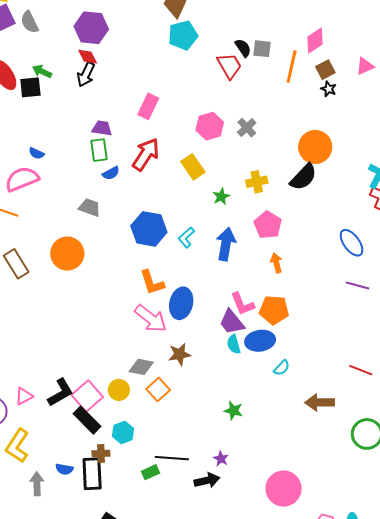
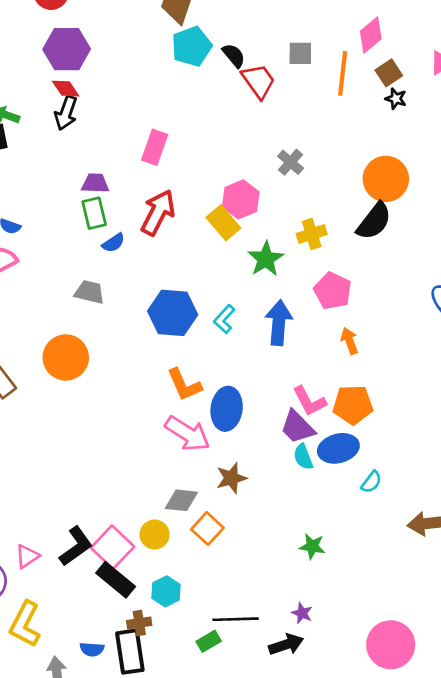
black semicircle: (243, 48) -> (234, 55), moved
pink hexagon: (210, 126) -> (241, 199), moved
green star: (221, 197) -> (266, 259), size x1.5

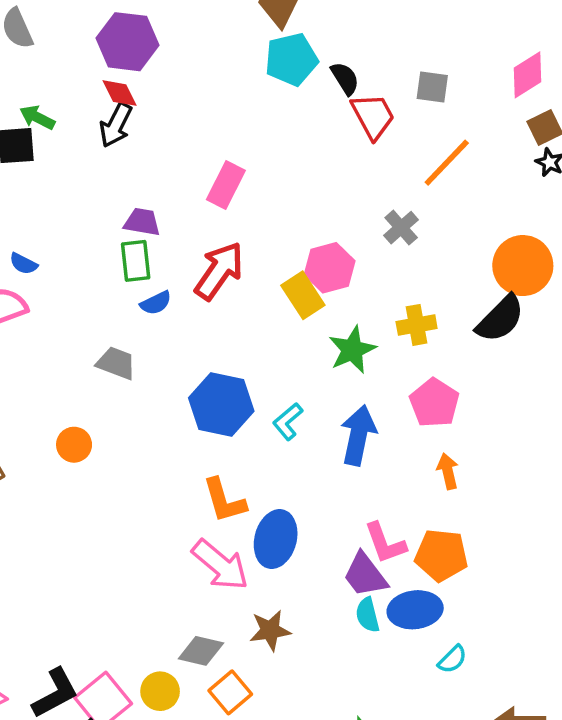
orange line: (343, 73) -> (447, 163), moved, turned 30
orange circle: (66, 357) -> (74, 445), size x0.6

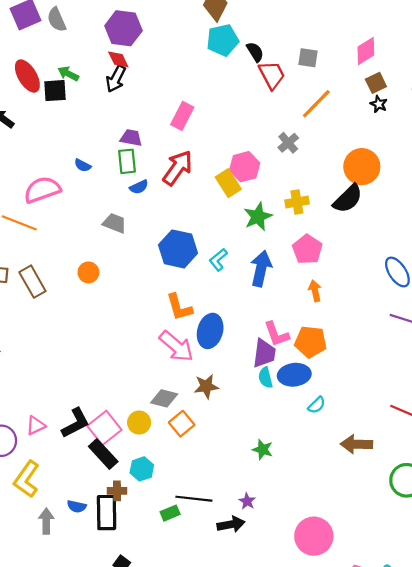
blue semicircle: (23, 264) -> (83, 165), moved
purple trapezoid: (365, 575) -> (264, 353), turned -136

